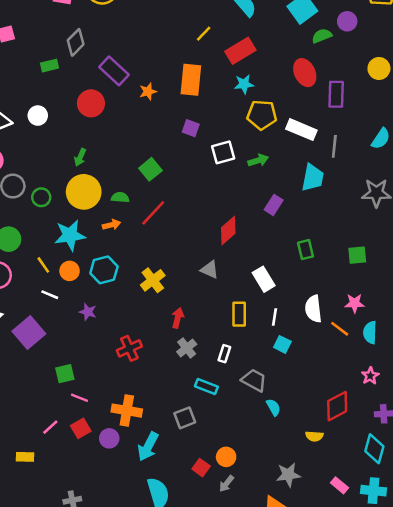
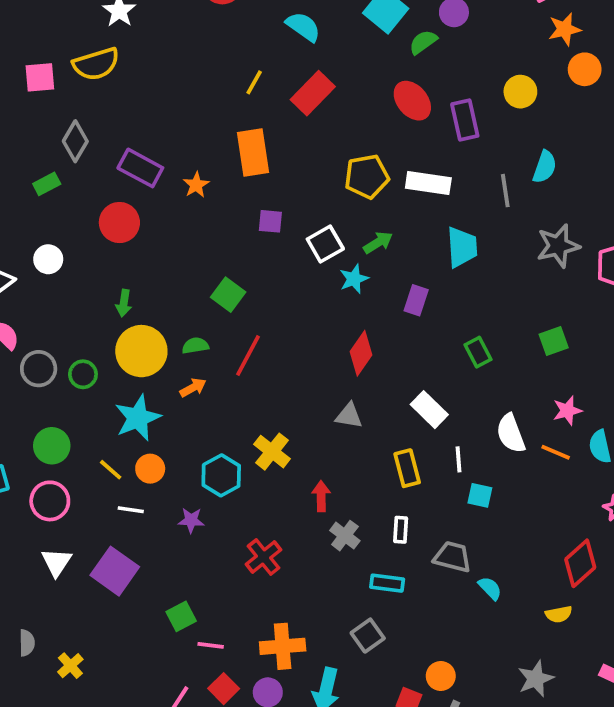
yellow circle: (379, 68) -> (520, 92), moved
cyan star: (244, 84) -> (354, 279), moved
gray line: (334, 146) -> (505, 191), moved
cyan hexagon: (104, 270) -> (221, 475), moved

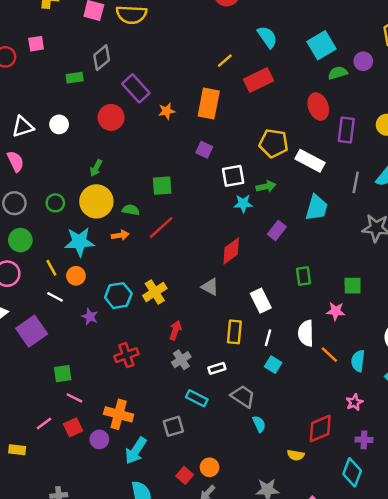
green square: (228, 295) -> (162, 186), turned 30
gray circle: (39, 369) -> (14, 203), moved
pink star: (567, 411) -> (336, 311), moved
white rectangle: (401, 530) -> (217, 368), turned 49

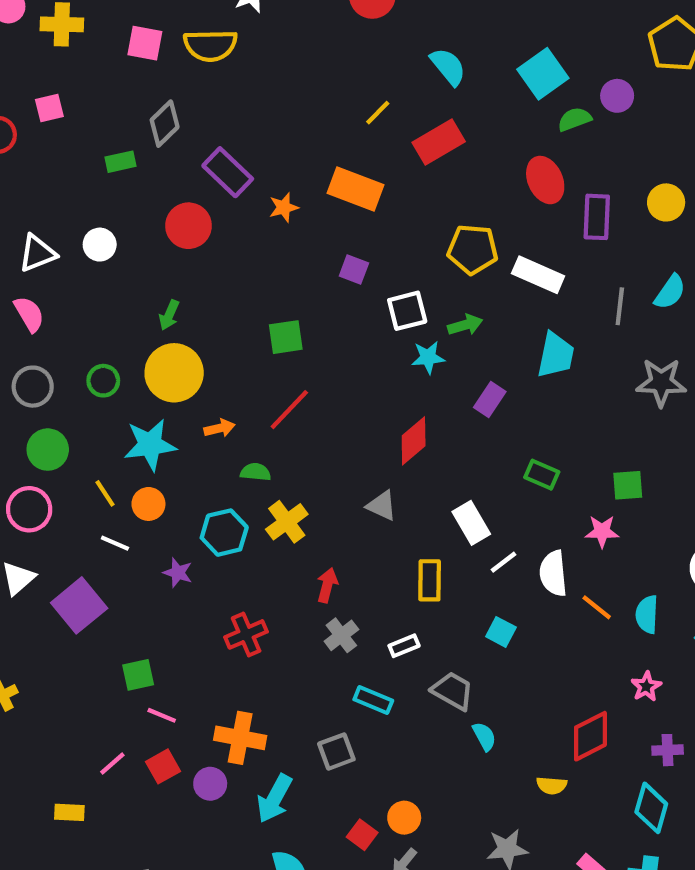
orange rectangle: (209, 104) -> (355, 189), turned -76
green semicircle: (131, 210) -> (256, 472), moved
green rectangle: (304, 276) -> (542, 475), turned -54
white line: (268, 338) -> (503, 562), moved, turned 42

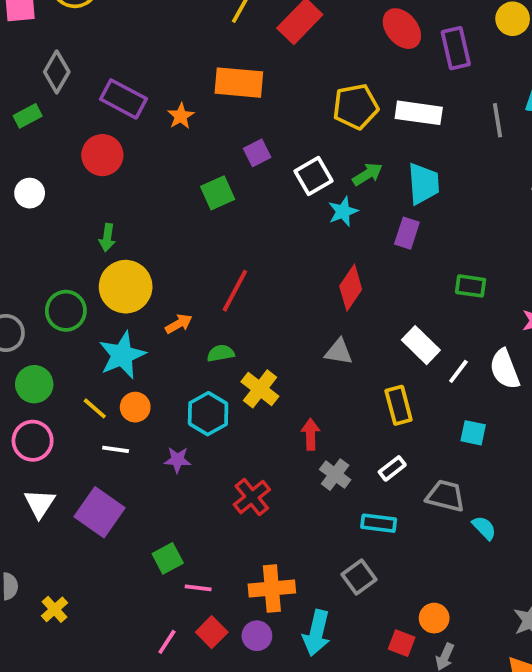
purple square: (354, 269) -> (257, 153), turned -32
green square: (286, 337) -> (218, 193), moved
cyan trapezoid: (556, 355) -> (423, 184), moved
green circle: (103, 381) -> (66, 311), size x1.4

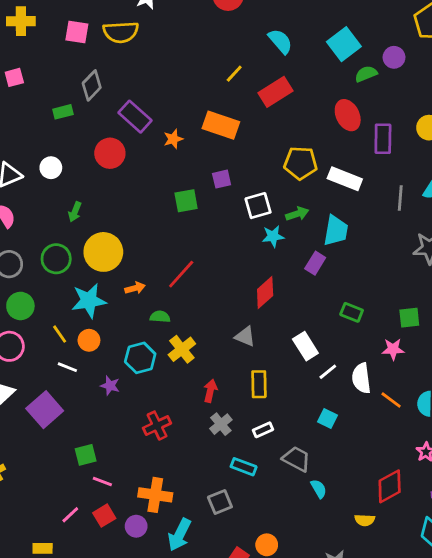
green arrow: (107, 238) -> (75, 212), moved
yellow rectangle: (399, 405) -> (259, 384), moved

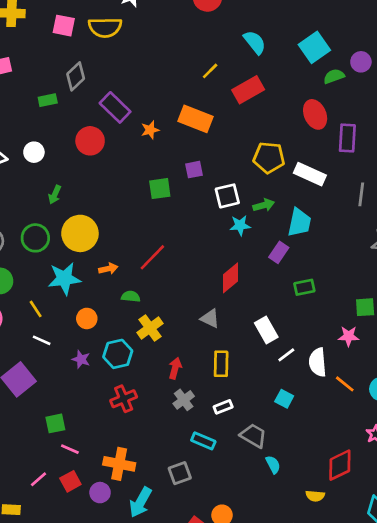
green rectangle: (352, 312) -> (304, 287), moved, turned -36
orange circle: (89, 340) -> (87, 318), moved
cyan hexagon: (140, 358) -> (118, 354), moved

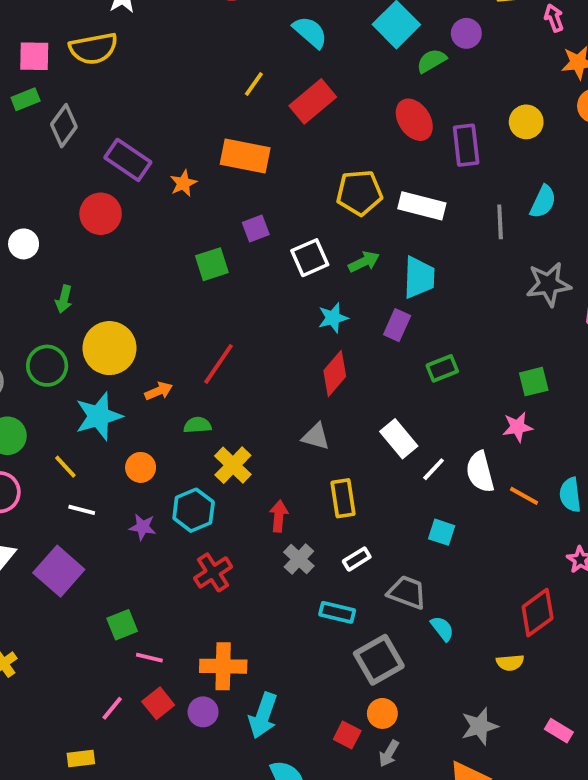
green rectangle: (48, 100) -> (26, 99), moved
cyan star: (240, 225) -> (333, 318), moved
gray square: (180, 473) -> (379, 660), moved, size x1.4

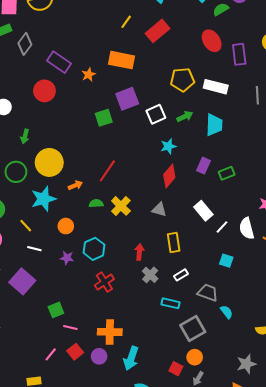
purple square: (256, 229) -> (127, 99), size x1.6
purple rectangle: (397, 325) -> (203, 166), moved
yellow cross: (233, 465) -> (121, 206), moved

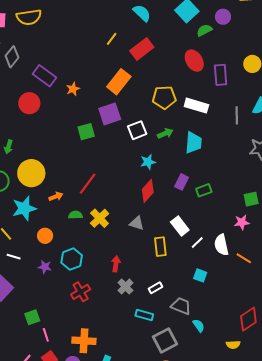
orange rectangle: (122, 60) -> (119, 82), moved, turned -65
yellow rectangle: (174, 243) -> (160, 247), moved
pink line: (70, 327) -> (46, 335), turned 56

